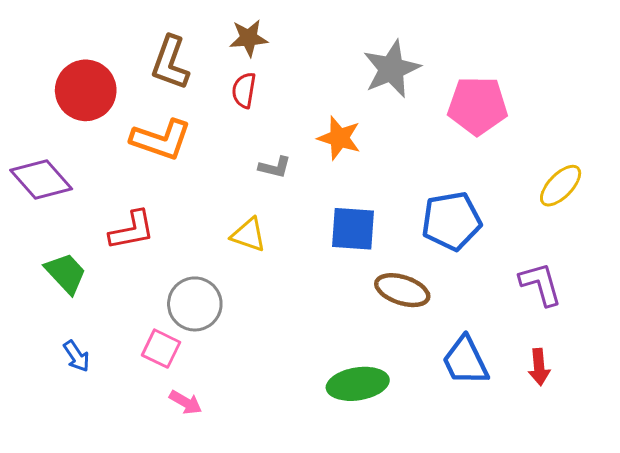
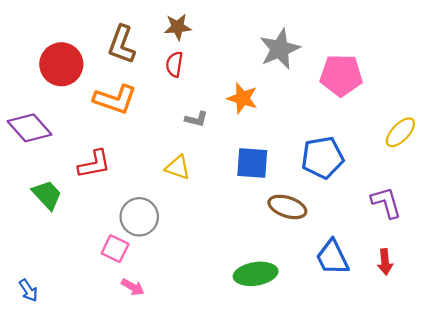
blue arrow: (76, 356) -> (28, 290), moved

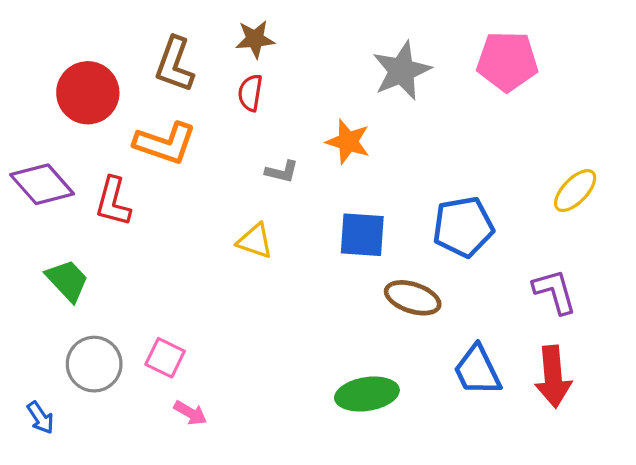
pink pentagon: (341, 75) -> (507, 61), moved
red L-shape: (94, 164) -> (113, 202), moved, turned 116
gray circle: (139, 217) -> (94, 364), moved
red arrow: (385, 262) -> (553, 377), size x1.6

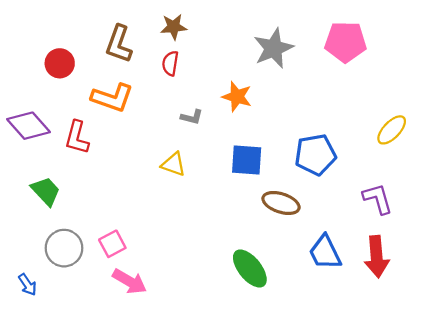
red circle: (88, 93) -> (60, 63), size x0.7
pink square: (165, 358) -> (112, 244), turned 36
green ellipse: (367, 394) -> (250, 269), turned 60
pink arrow: (190, 413) -> (130, 281), size x1.5

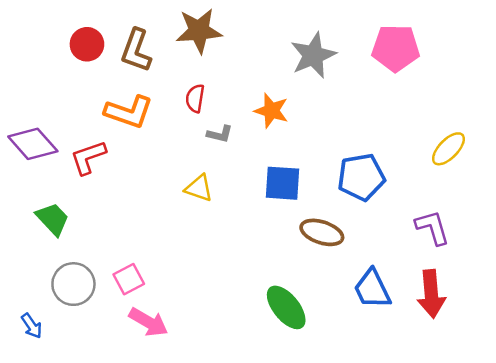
brown star: (174, 27) -> (199, 31), size x1.5
red circle: (60, 63) -> (87, 44), moved
red semicircle: (170, 63) -> (195, 98), moved
red L-shape: (77, 137) -> (88, 157), turned 56

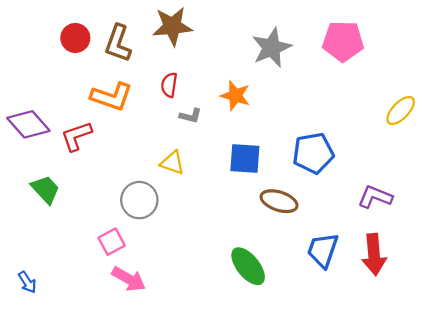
yellow ellipse: (448, 149) -> (401, 111), moved
purple L-shape: (433, 227) -> (375, 197), turned -52
gray circle: (73, 284) -> (139, 200), moved
blue trapezoid: (372, 289) -> (323, 250), turned 45

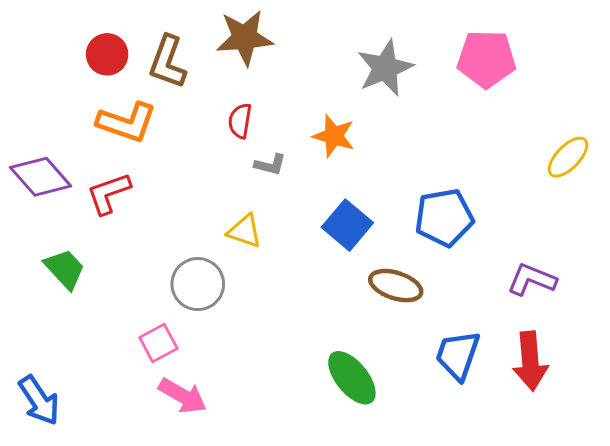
orange L-shape: (112, 97) -> (127, 122), moved
blue square: (245, 158) -> (347, 225), turned 36
blue arrow: (27, 282) -> (39, 400), size x1.6

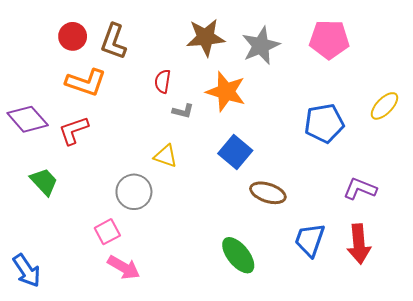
brown star: (245, 38) -> (206, 37), moved
orange star: (334, 136) -> (226, 92), size x1.4
blue pentagon: (444, 218) -> (324, 123), moved

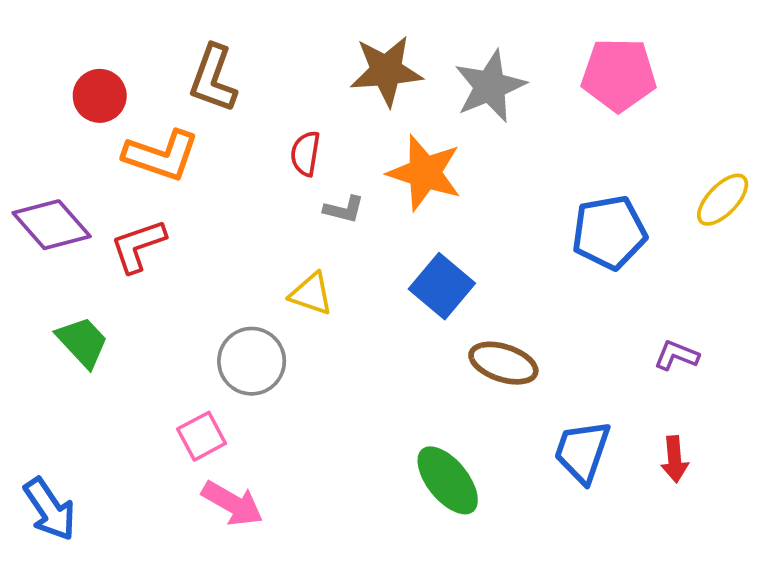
red circle: (73, 36) -> (100, 96), moved
purple L-shape: (360, 189) -> (676, 355), size x0.7
red arrow: (359, 244) -> (675, 459), size x0.6

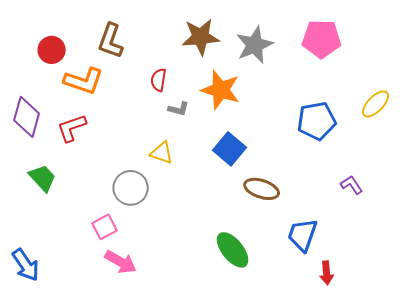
purple diamond: (52, 225) -> (27, 117), turned 57
purple L-shape: (676, 355) -> (352, 185), turned 35
red arrow: (675, 459) -> (327, 273), moved

